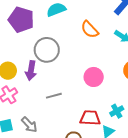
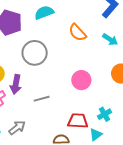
purple arrow: (31, 71) -> (16, 84), moved
gray arrow: (29, 125) -> (17, 128), turned -84

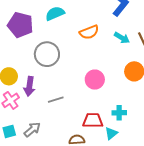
orange semicircle: (77, 33) -> (89, 32), turned -66
cyan cross: (104, 114) -> (119, 113), turned 32

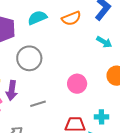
orange semicircle: (89, 32) -> (71, 18), moved

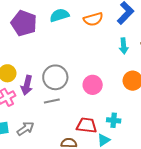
cyan arrow: (104, 42) -> (124, 46), turned 49
gray circle: (29, 58) -> (55, 77), moved

